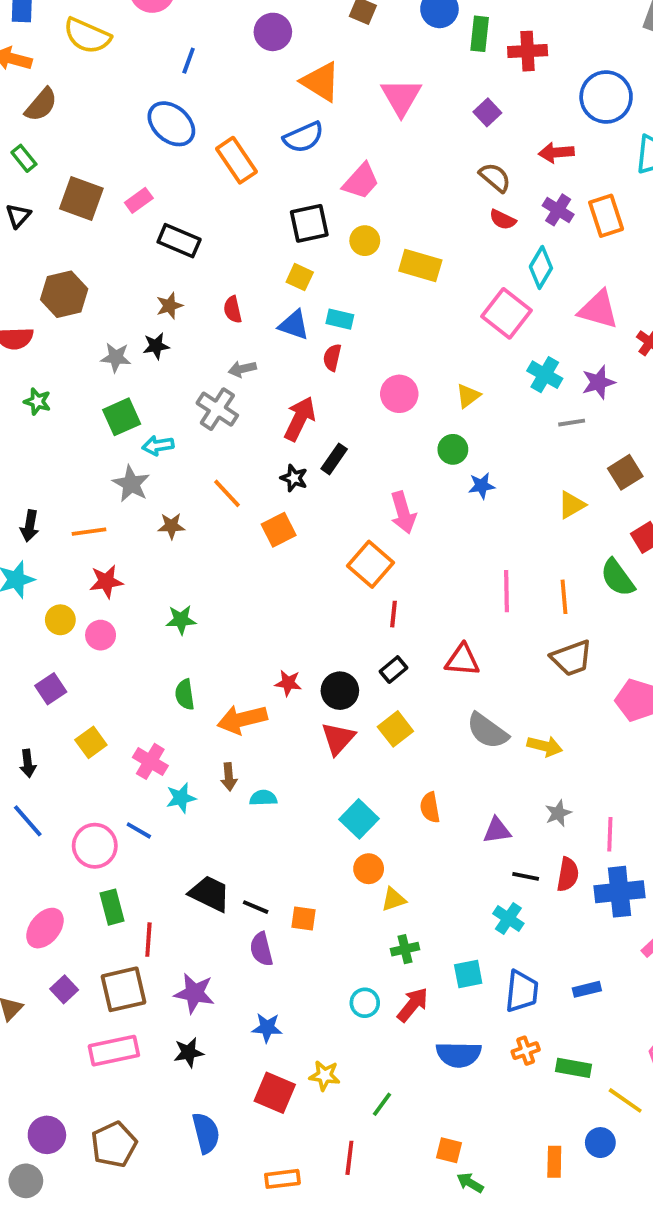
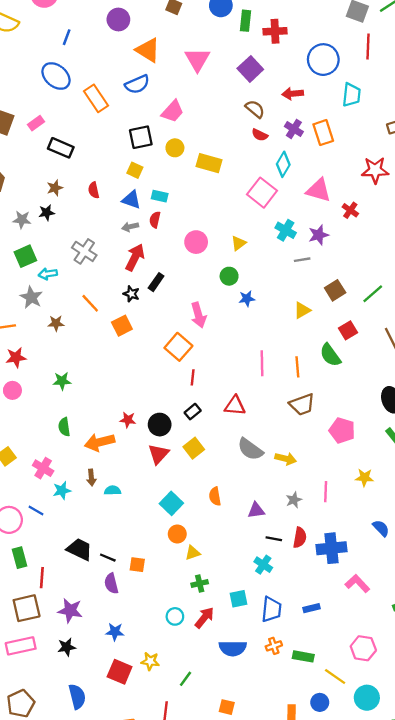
purple square: (487, 112) -> (250, 69), size x1.5
gray arrow: (242, 369) -> (130, 227), moved
pink line: (610, 834) -> (326, 492), moved

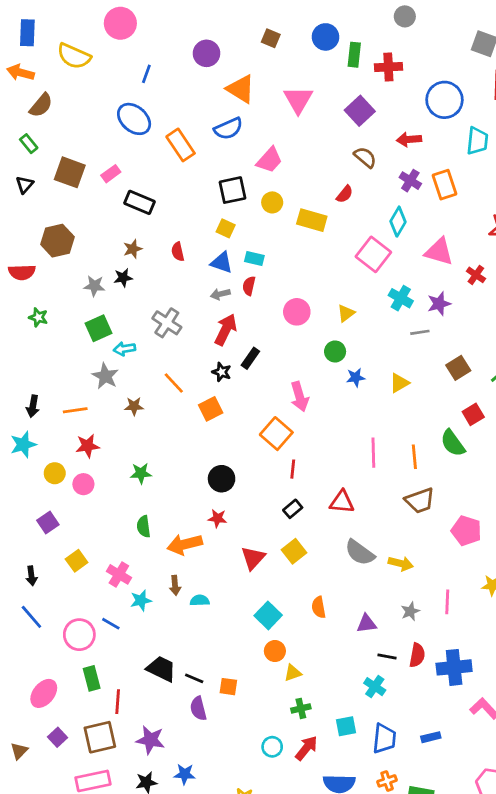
red semicircle: (260, 135) -> (345, 194), moved, turned -77
yellow triangle: (302, 310) -> (399, 383), moved
black circle: (160, 425) -> (222, 479), moved
blue star: (115, 632) -> (185, 774), moved

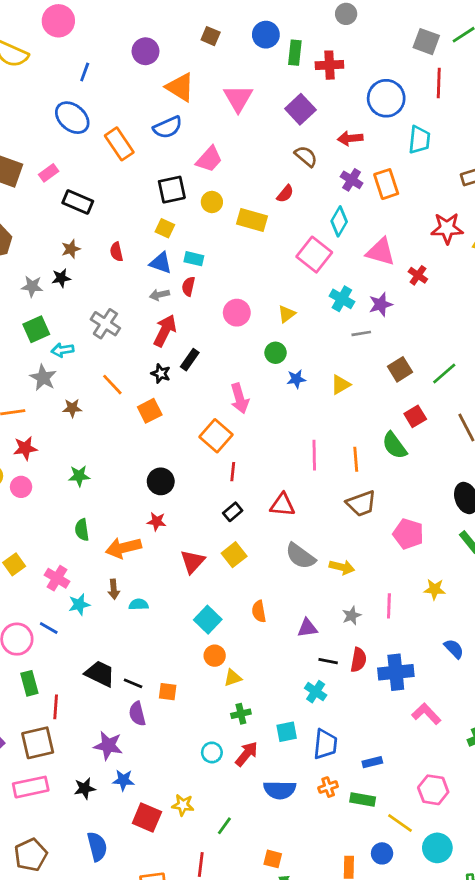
blue rectangle: (431, 737) -> (372, 762), moved
purple star: (150, 740) -> (108, 746), moved

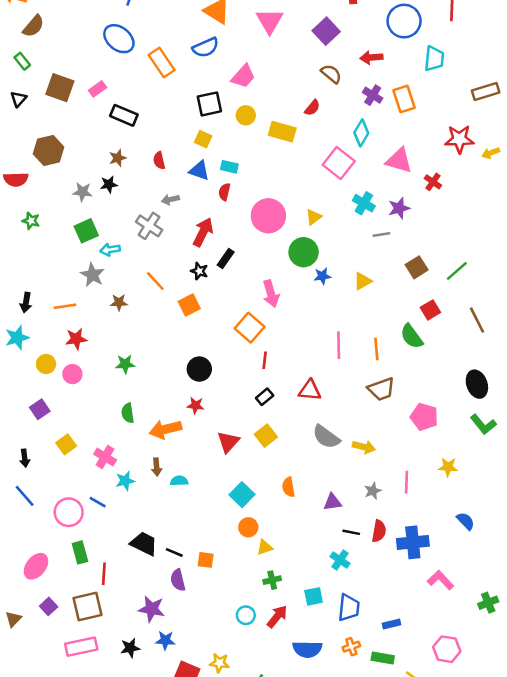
gray arrow: (159, 295) -> (170, 199), moved
pink circle: (237, 313) -> (268, 216), size x1.4
green circle: (276, 353) -> (304, 252), size x1.5

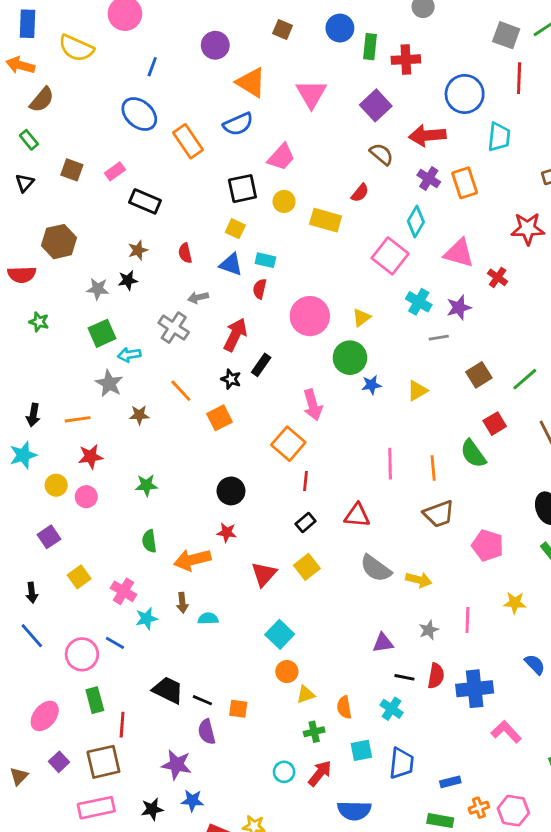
red arrow: (371, 57) -> (427, 136), size x1.4
brown square: (60, 88) -> (72, 170), size x0.7
orange semicircle: (288, 487) -> (344, 707), moved
orange cross: (351, 647) -> (479, 808), moved

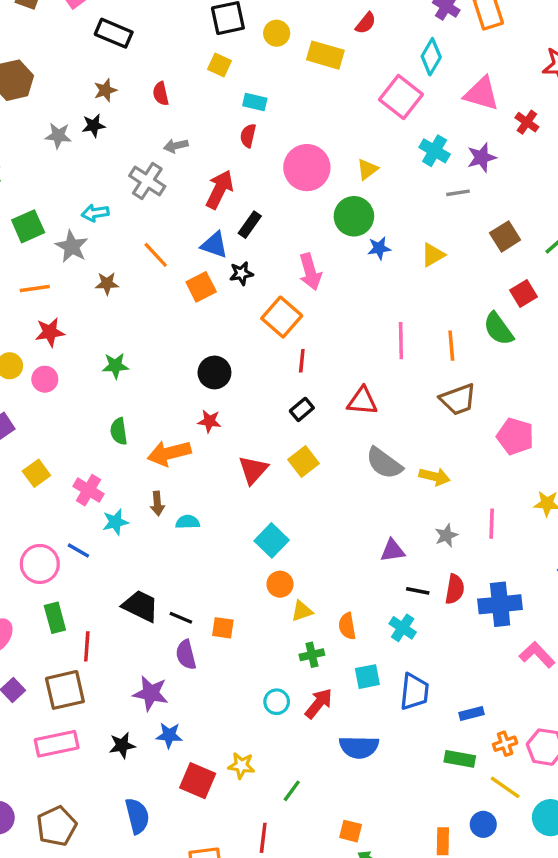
blue triangle: (231, 265) -> (214, 245), moved
green square: (102, 333) -> (28, 226), moved
black star: (231, 379) -> (241, 273), moved, turned -30

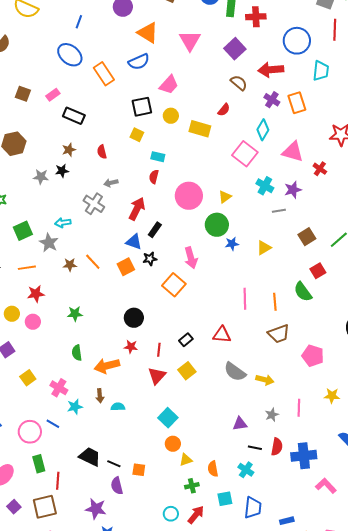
orange line: (156, 255) -> (93, 262), moved
red line: (302, 361) -> (159, 350), moved

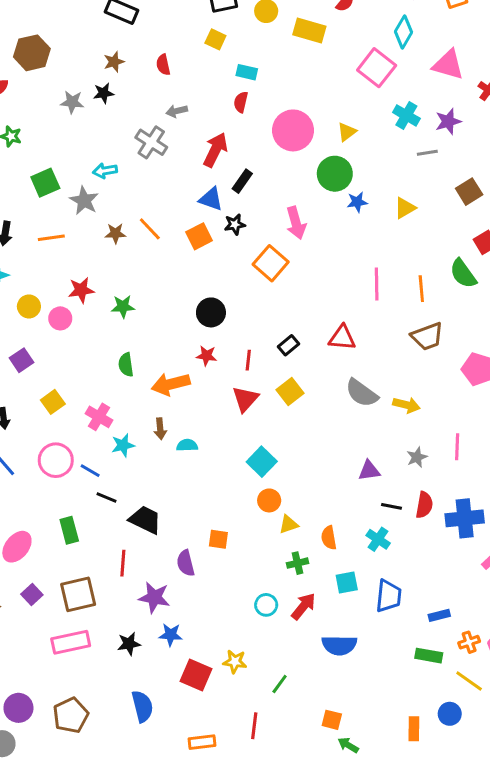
red star: (36, 294) -> (81, 290), moved
pink circle: (30, 432) -> (56, 460), moved
black line: (114, 464) -> (107, 497), moved
red line: (58, 481) -> (123, 563), moved

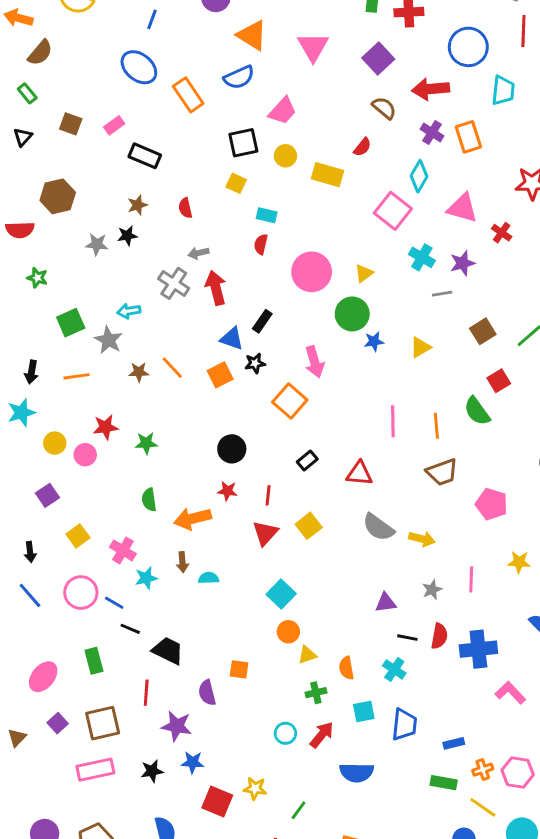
red arrow: (215, 150) -> (216, 288), moved, turned -40
black rectangle: (289, 345) -> (307, 460), moved

